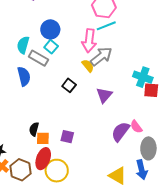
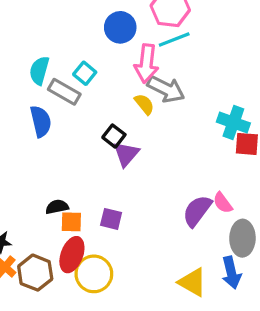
blue circle: (50, 29) -> (120, 27), moved
gray arrow: (101, 56) -> (166, 89), turned 65
purple triangle: (104, 95) -> (126, 154), moved
black semicircle: (34, 129) -> (57, 207), turned 64

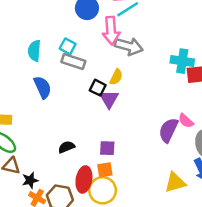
gray rectangle: (64, 92) -> (73, 62), moved
yellow semicircle: (144, 104) -> (116, 77), moved, turned 77
orange square: (71, 222) -> (105, 170), moved
yellow triangle: (192, 282) -> (175, 182), turned -35

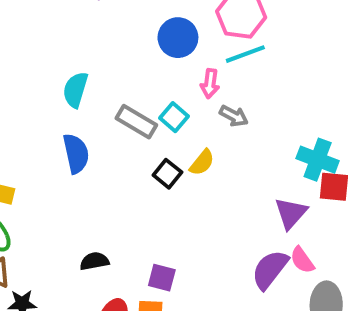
pink arrow: (111, 31) -> (210, 84), size x0.6
cyan square: (68, 46) -> (174, 117), moved
gray arrow: (129, 46) -> (234, 116), size x0.6
purple triangle: (109, 99) -> (291, 213), moved

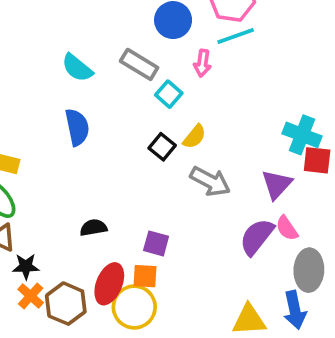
cyan semicircle: (75, 90) -> (77, 68), turned -68
gray arrow: (234, 116) -> (210, 181), moved, size x1.5
gray rectangle: (136, 122) -> (139, 64), moved

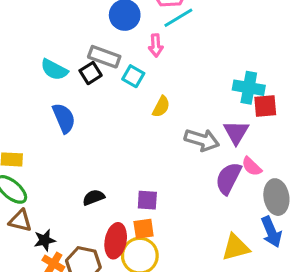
black square: (162, 147) -> (91, 73), moved, turned 30
gray arrow: (210, 181) -> (202, 140), moved

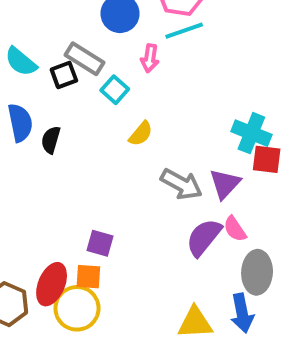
black semicircle: (94, 197) -> (51, 140), moved, turned -65

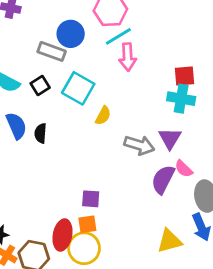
pink arrow: (150, 58) -> (128, 57), moved, size x1.4
gray rectangle: (85, 59) -> (52, 51), moved
cyan square: (115, 90) -> (78, 88), size x1.6
red square: (267, 159) -> (184, 76), moved

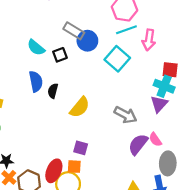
blue circle: (71, 34) -> (87, 41), moved
pink arrow: (128, 57) -> (149, 40), moved
cyan square: (78, 88) -> (117, 59), moved
yellow semicircle: (103, 116) -> (80, 107), moved, size x1.5
purple triangle: (170, 138) -> (159, 104), moved

